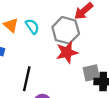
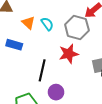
red star: (67, 52) -> (69, 54), moved

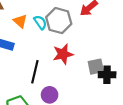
gray hexagon: (77, 27) -> (59, 21), moved

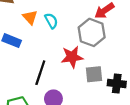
gray hexagon: (59, 21) -> (92, 32), moved
gray square: (96, 67) -> (94, 74), moved

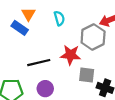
orange triangle: (30, 17) -> (29, 14), moved
black line: (40, 73) -> (39, 63), turned 45

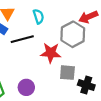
black line: (39, 63) -> (22, 39), moved

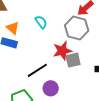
black line: (22, 39) -> (37, 70), moved
gray square: (67, 73) -> (73, 60), moved

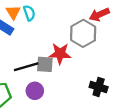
cyan semicircle: (41, 22) -> (29, 13), moved
gray square: (73, 60) -> (45, 64), moved

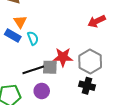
cyan semicircle: (29, 13) -> (33, 38), moved
gray hexagon: (83, 33) -> (90, 61), moved
black cross: (99, 87) -> (87, 86), moved

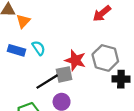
orange triangle: (20, 22) -> (23, 21), moved, turned 32
red star: (63, 57) -> (75, 60), turned 30
black cross: (87, 86) -> (121, 79), moved

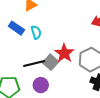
gray square: (64, 74) -> (51, 62), turned 35

